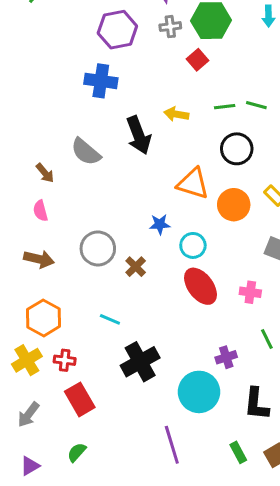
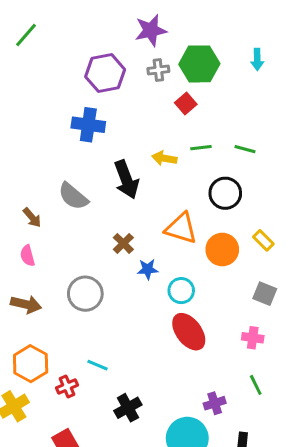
green line: (225, 107) -> (201, 148), moved
brown cross: (136, 267) -> (123, 243), moved
pink cross: (250, 292) -> (253, 338), moved
red cross: (65, 360) -> (67, 386), moved, turned -30
black cross: (140, 362) -> (128, 408), size x0.7

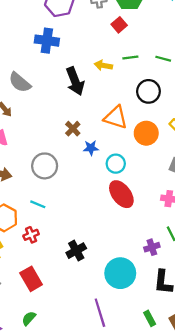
gray semicircle: (73, 196) -> (20, 82), moved
cyan line: (97, 365) -> (38, 204), moved
purple cross: (215, 403) -> (152, 247), moved

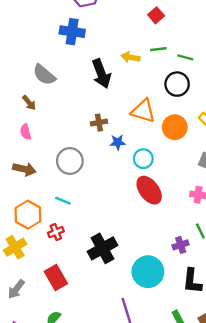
red square: (119, 25) -> (156, 15), moved
green line: (163, 59) -> (185, 57), moved
brown cross: (73, 129) -> (99, 123), turned 35
black cross: (76, 251) -> (102, 248), size x1.4

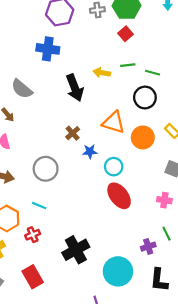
brown cross: (99, 123) -> (73, 133), turned -32

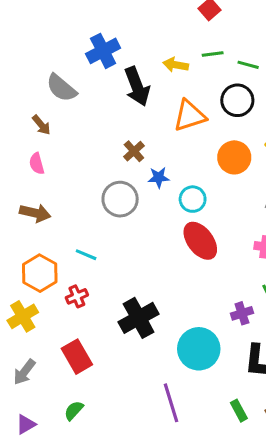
blue cross: (48, 49) -> (103, 51), moved, turned -35
orange triangle: (114, 122) -> (189, 116), moved, turned -35
gray circle: (46, 169) -> (120, 199), moved

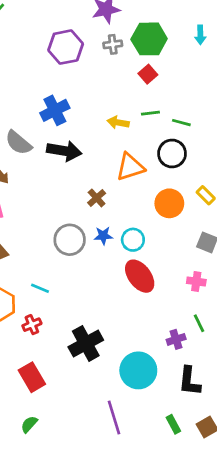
black arrow: (137, 86) -> (64, 151), moved, turned -60
brown cross: (134, 151) -> (97, 198), moved
blue star: (159, 177) -> (103, 236), moved

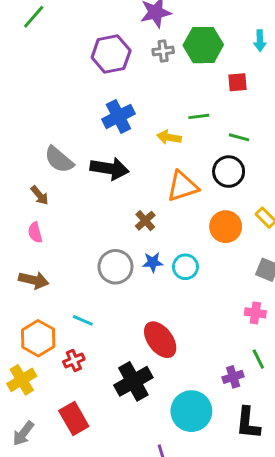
red square: (148, 74) -> (238, 82), moved, turned 36
blue cross: (55, 110) -> (118, 116), moved
green line: (150, 113) -> (199, 116), moved
red ellipse: (140, 276) -> (160, 340), moved

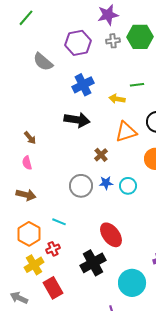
gray semicircle: (59, 160) -> (43, 62), moved
yellow cross: (22, 380) -> (34, 265), moved
gray arrow: (23, 433) -> (19, 298), turned 78

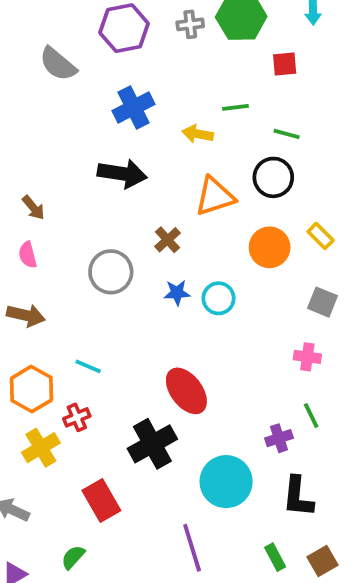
gray circle: (81, 186) -> (111, 272), moved
red rectangle: (53, 288) -> (101, 500), moved

